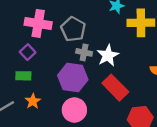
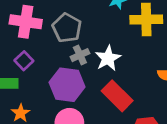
purple square: (28, 52) -> (24, 61), moved
gray cross: (84, 52) -> (80, 55), turned -35

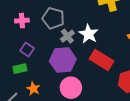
pink cross: (26, 22) -> (22, 21), size x0.6

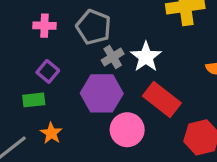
pink circle: (71, 88) -> (127, 130), moved

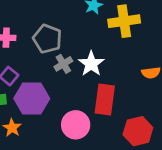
purple hexagon: (102, 93) -> (32, 99), moved
red rectangle: (162, 100) -> (105, 99), turned 60

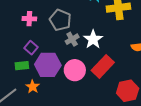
red rectangle: (105, 99) -> (103, 66), turned 35
pink circle: (76, 125) -> (75, 70), moved

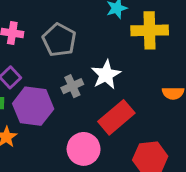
gray cross: (72, 39) -> (72, 86), moved
pink circle: (75, 70) -> (84, 149), moved

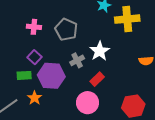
red rectangle: (116, 117) -> (97, 79), moved, size x0.6

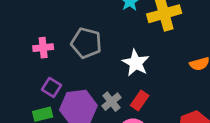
gray cross: (77, 60) -> (111, 102), moved

